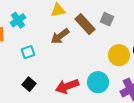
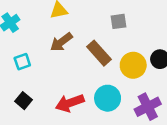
gray square: (107, 19) -> (119, 21), turned -32
brown rectangle: (85, 24) -> (99, 53), moved

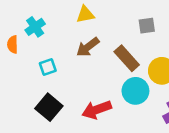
cyan circle: (108, 98) -> (135, 91), moved
black square: (23, 101) -> (49, 107), size x1.5

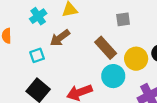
cyan cross: (35, 27) -> (38, 16), moved
brown arrow: (88, 47) -> (60, 38), moved

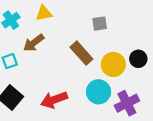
cyan circle: (113, 76) -> (98, 92), moved

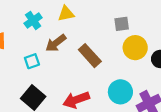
brown rectangle: (81, 53) -> (90, 56), moved
yellow circle: (113, 64) -> (135, 48), moved

